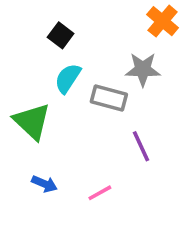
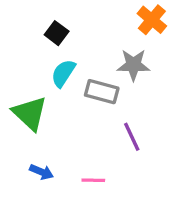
pink line: (100, 193) -> (93, 180), turned 30

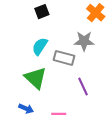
black square: (57, 33) -> (42, 12), moved, turned 32
green triangle: (30, 113) -> (36, 78), moved

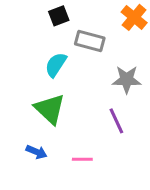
gray star: (84, 41) -> (127, 79), moved
gray rectangle: (64, 58) -> (90, 41), moved

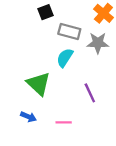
cyan semicircle: (56, 65) -> (65, 58), moved
gray star: (127, 79) -> (98, 43), moved

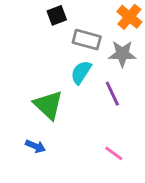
purple line: (90, 93) -> (112, 94), moved
pink line: (64, 122) -> (114, 153), moved, turned 35

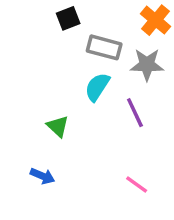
green triangle: (48, 105) -> (58, 126), size x0.6

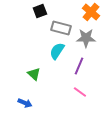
purple line: (135, 113) -> (79, 66), turned 48
pink line: (137, 185) -> (80, 92), moved

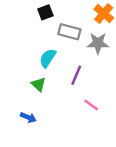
cyan semicircle: (57, 51) -> (48, 58), moved
purple line: (79, 66) -> (76, 75), moved

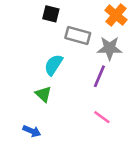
black square: (45, 12) -> (51, 14), turned 35
purple line: (76, 75) -> (99, 76), moved

